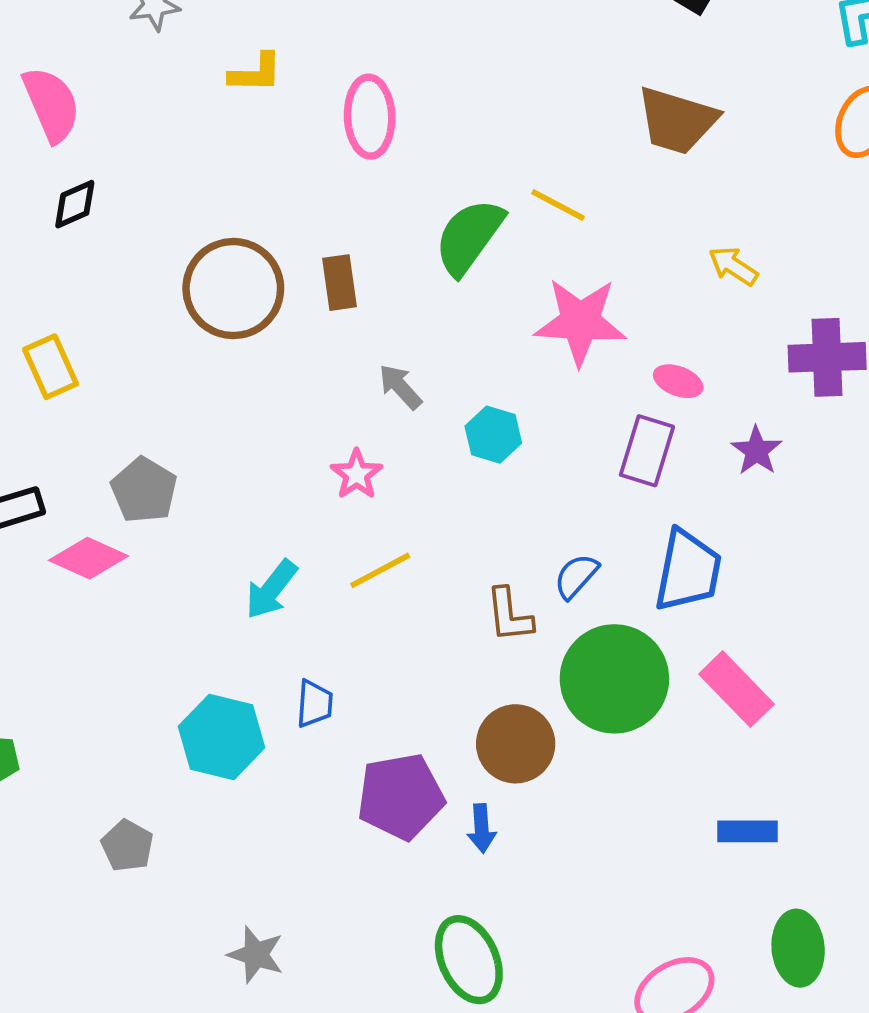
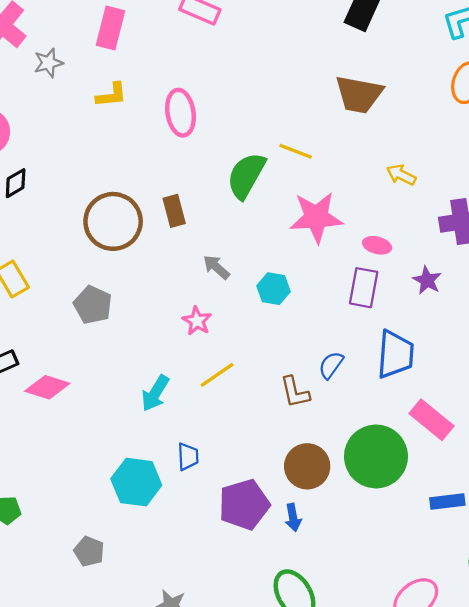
gray pentagon: (144, 490) -> (93, 305), moved
green circle: (614, 679) -> (376, 456), moved

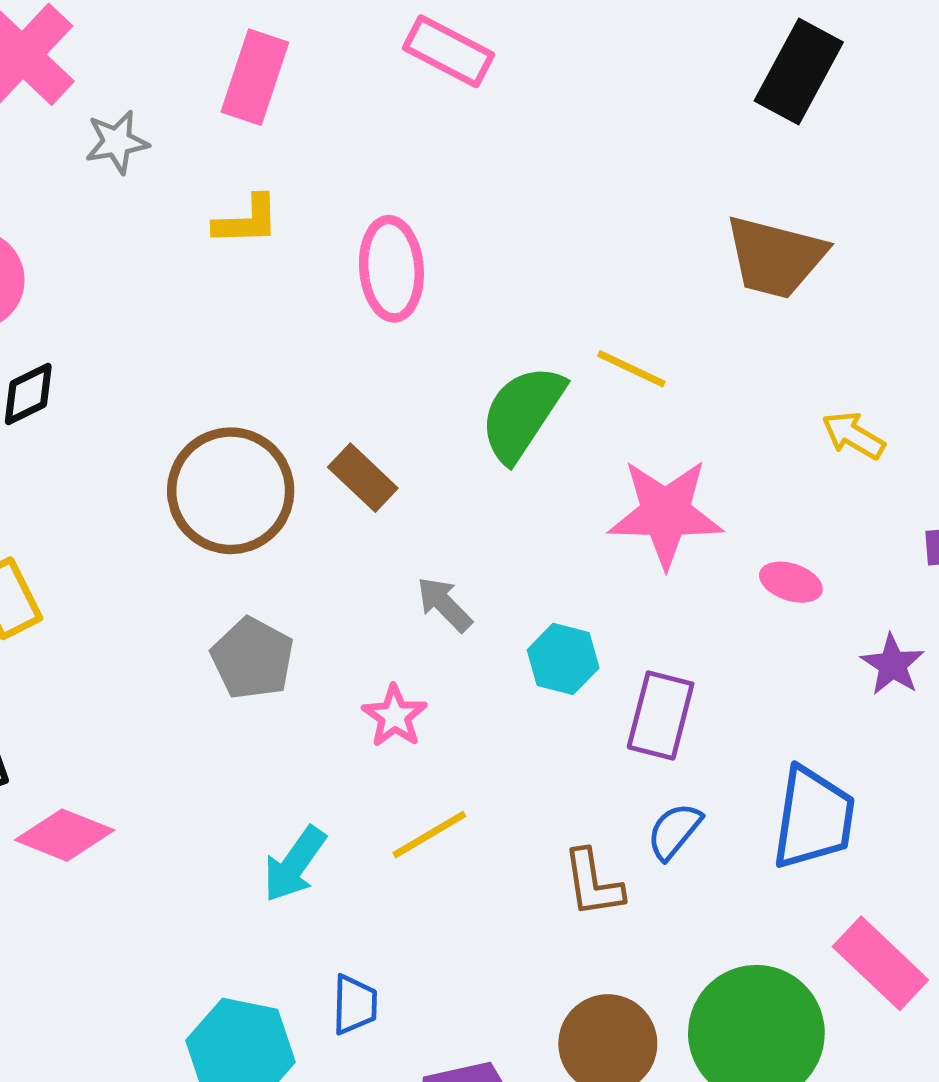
brown rectangle: (174, 211) -> (363, 478), turned -36
purple rectangle: (364, 288) -> (661, 715), moved
gray pentagon: (93, 305) -> (252, 658), moved

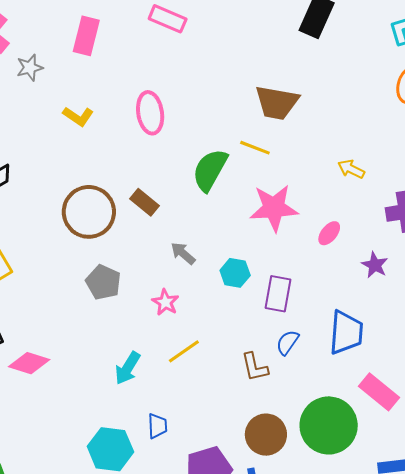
yellow L-shape: (247, 221) -> (78, 116), moved, turned 40
brown trapezoid: (775, 257) -> (277, 103), moved
pink ellipse: (791, 582) -> (329, 233), turned -65

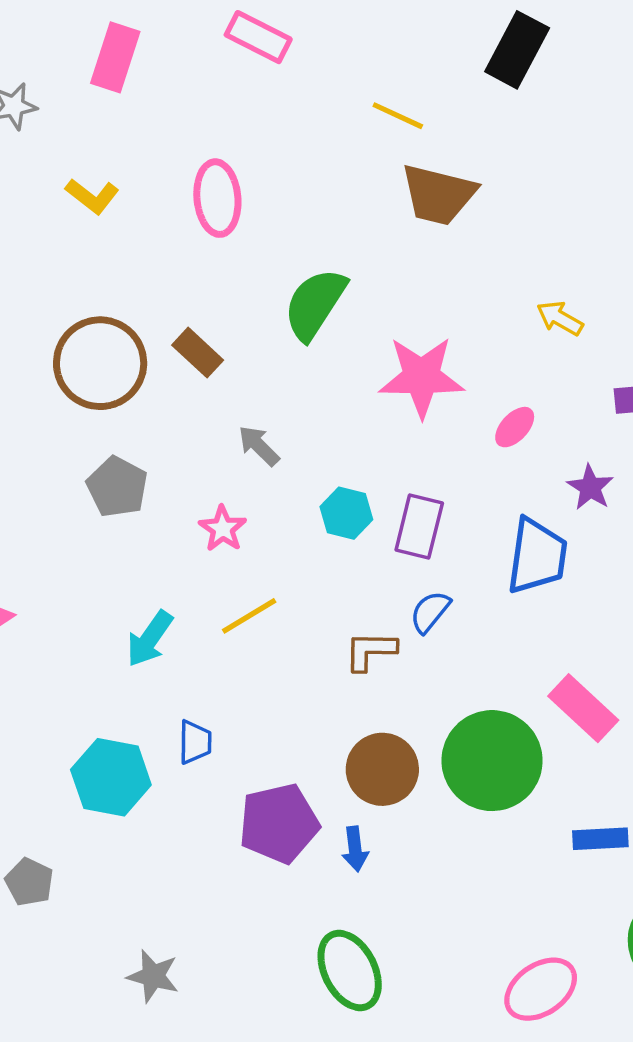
yellow line: (255, 148) -> (398, 116), moved
cyan hexagon: (235, 273) -> (346, 513), moved
blue trapezoid: (346, 332) -> (537, 556), moved
brown L-shape: (255, 367) -> (370, 651), turned 100

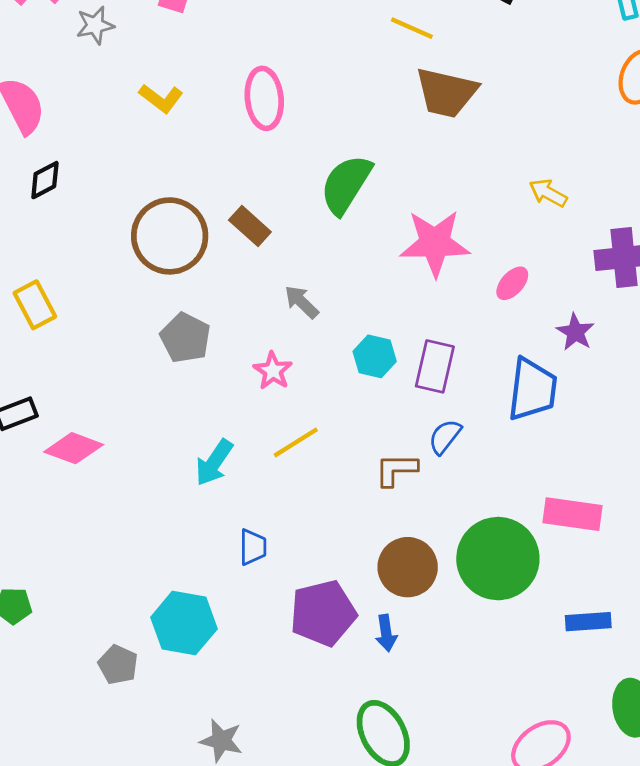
pink rectangle: (583, 708) -> (572, 514), turned -34
cyan hexagon: (111, 777) -> (184, 623), moved

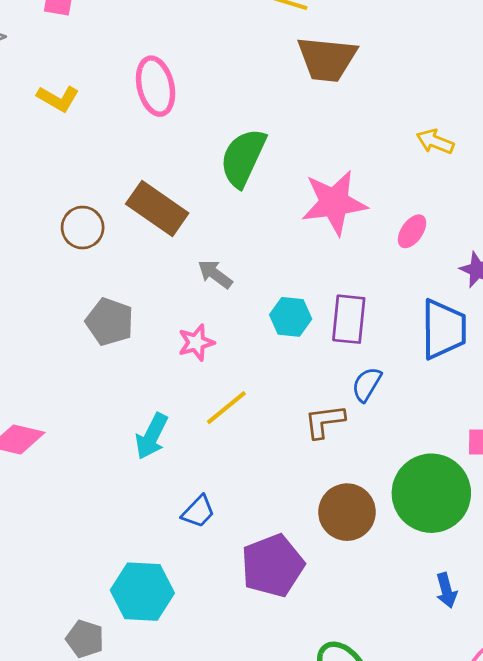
brown rectangle: (250, 226) -> (157, 208), size x1.5
brown circle: (170, 236) -> (83, 228), size x0.6
pink star: (273, 371) -> (196, 343), turned 30
blue trapezoid: (253, 547) -> (198, 512), turned 51
blue arrow: (386, 633) -> (446, 590), moved

